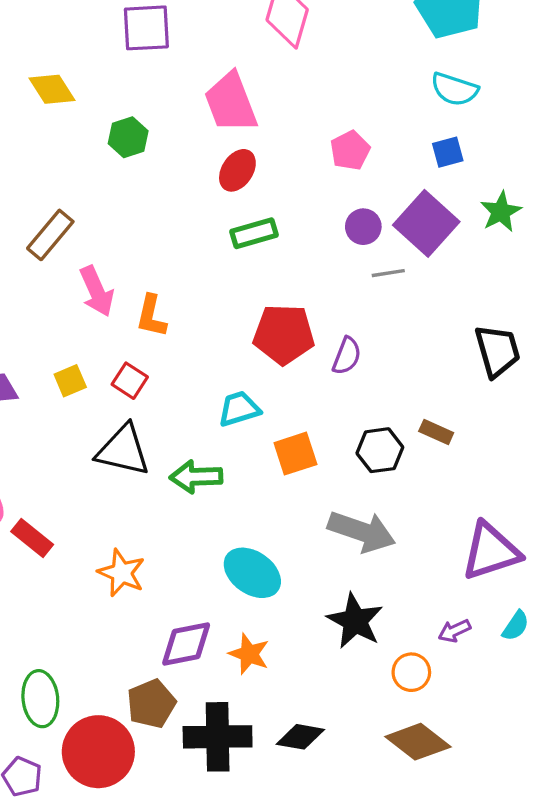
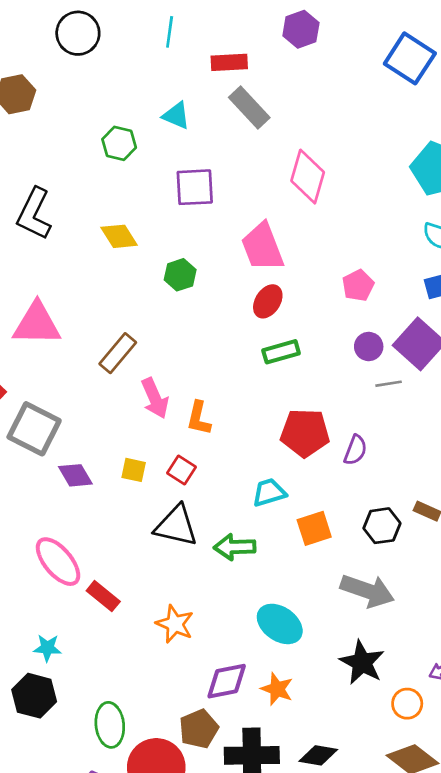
yellow square: (70, 381) -> (134, 470), turned 35

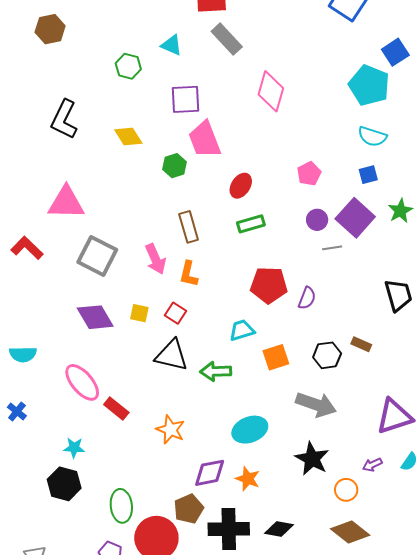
pink trapezoid: (262, 247) -> (205, 139), moved
brown rectangle: (118, 353) -> (189, 227), moved, turned -56
gray square: (34, 429) -> (97, 256), moved
purple diamond: (75, 475) -> (95, 317), size x1.4
cyan ellipse: (280, 624) -> (250, 430), turned -56

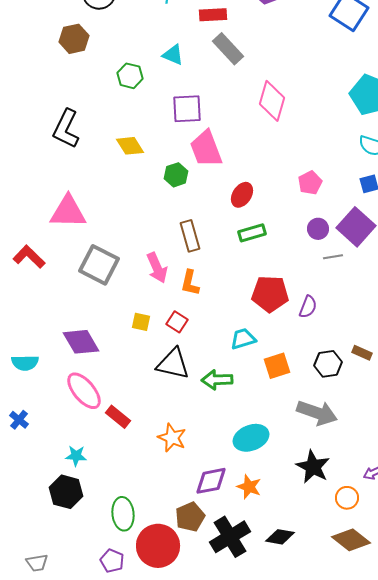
brown hexagon: (50, 29) -> (74, 39), moved
purple diamond: (95, 317) -> (81, 342), moved
black cross: (229, 529) -> (230, 537), turned -30

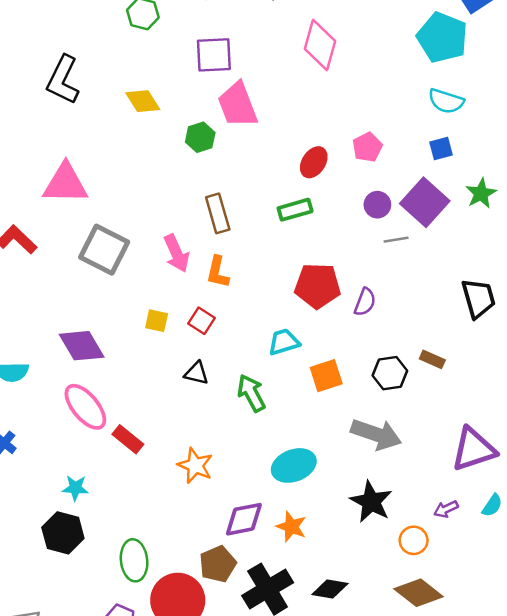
red ellipse: (242, 195) -> (314, 162), moved
black triangle: (173, 364) -> (196, 373), size x0.6
green arrow: (217, 380) -> (251, 393), turned 64

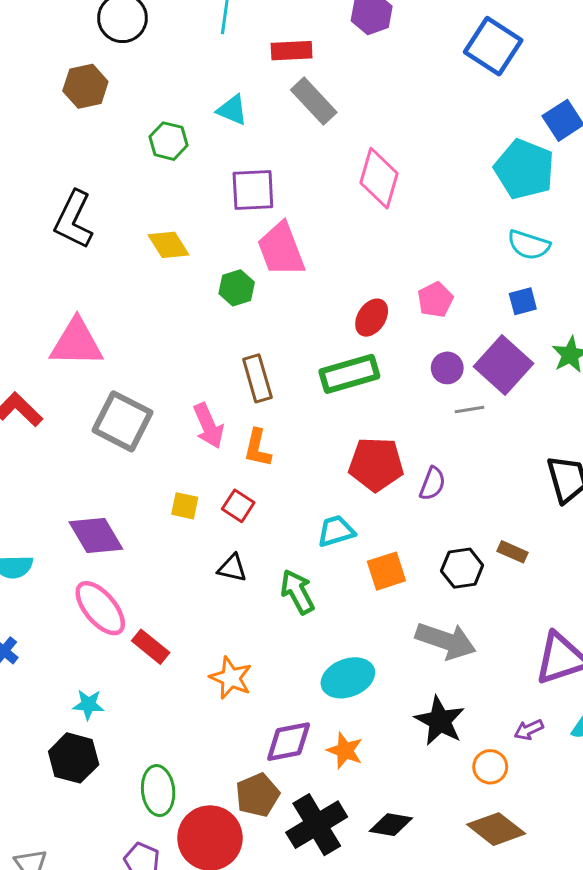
green rectangle: (295, 210) -> (349, 374), size x1.4

